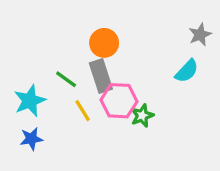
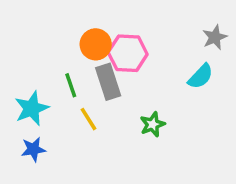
orange circle: (104, 43) -> (96, 44), moved
green line: (66, 79) -> (71, 85), turned 35
pink hexagon: (119, 101) -> (128, 53), moved

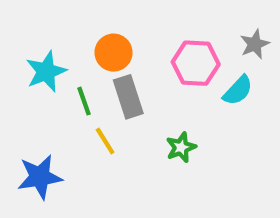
pink hexagon: (128, 53) -> (196, 63), moved
cyan star: (32, 108) -> (46, 72), moved
blue star: (33, 149) -> (40, 177), size x1.5

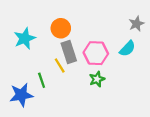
pink hexagon: (196, 63) -> (96, 53), moved
green line: (84, 101) -> (42, 80), moved
yellow line: (105, 141) -> (60, 66), moved

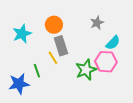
gray star: (136, 24) -> (97, 23), moved
pink hexagon: (96, 53) -> (106, 62), moved
green star: (97, 79) -> (86, 70), size x1.5

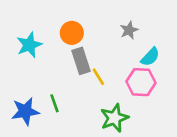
yellow line: (53, 58) -> (98, 77), moved
green star: (86, 70) -> (114, 118), moved
green line: (37, 71) -> (55, 103), moved

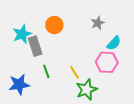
gray rectangle: (81, 61) -> (35, 46), moved
yellow line: (98, 77) -> (74, 72), moved
green line: (55, 103) -> (46, 71), moved

